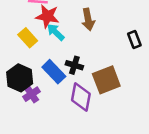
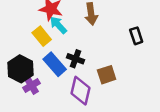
yellow rectangle: (28, 38) -> (42, 36), moved
brown square: (106, 80) -> (107, 75), size x0.7

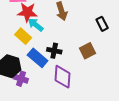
brown square: (107, 75) -> (87, 51), moved
purple cross: (32, 85) -> (21, 79), turned -32

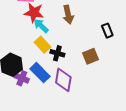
yellow rectangle: (23, 36) -> (43, 45), moved
blue rectangle: (38, 58) -> (40, 73), moved

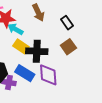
black rectangle: (107, 31) -> (67, 23), moved
black cross: (57, 53) -> (37, 51), size x1.5

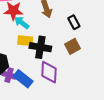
yellow rectangle: (21, 46) -> (25, 41), turned -35
blue rectangle: (25, 73) -> (23, 79), moved

